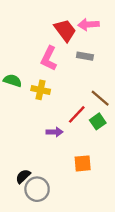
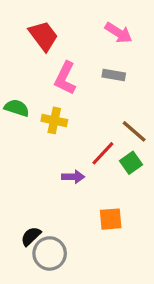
pink arrow: (88, 25) -> (118, 33), turned -144
red trapezoid: (65, 30) -> (43, 36), moved

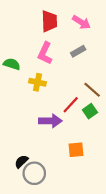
red trapezoid: (43, 36) -> (49, 21), moved, turned 35
gray rectangle: (114, 75) -> (78, 51), turned -40
green semicircle: (17, 108) -> (12, 64), moved
purple arrow: (73, 177) -> (50, 121), size x1.5

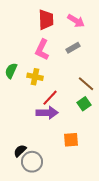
green semicircle: (12, 64) -> (11, 71), moved, turned -84
red line: (71, 105) -> (50, 98), moved

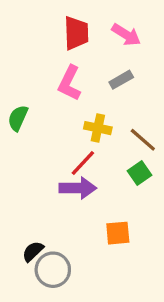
yellow cross: (35, 77) -> (98, 128), moved

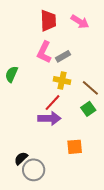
gray rectangle: (121, 80) -> (63, 56), moved

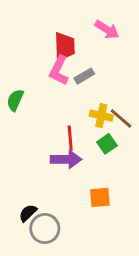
red trapezoid: (48, 21) -> (65, 46), moved
yellow cross: (62, 81) -> (101, 116), moved
red line: (53, 103) -> (70, 138), turned -48
green square: (88, 109) -> (107, 144), moved

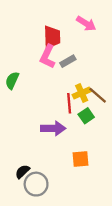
yellow cross: (101, 116) -> (82, 93), turned -36
red line: (70, 138) -> (69, 103), moved

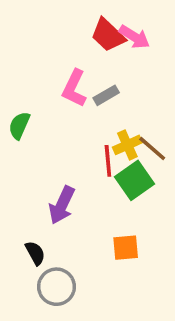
red trapezoid: (52, 37) -> (108, 35), moved, turned 135
green square: (86, 116) -> (134, 180), size x1.5
purple arrow: (53, 128) -> (62, 205), moved, turned 115
black semicircle: (22, 172) -> (35, 253), moved, turned 105

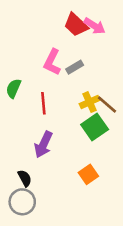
red line: (108, 161) -> (43, 103), moved
orange square: (126, 248) -> (88, 174), turned -30
gray circle: (56, 287) -> (22, 202), moved

